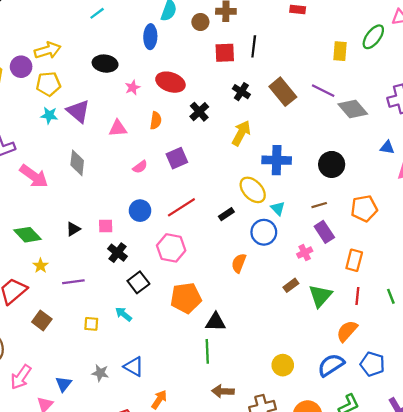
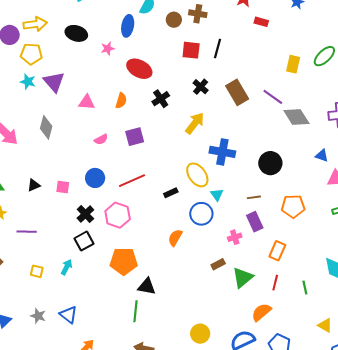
black ellipse: (105, 64) -> (76, 33), moved
pink star: (133, 88) -> (108, 49), moved
black cross: (118, 253) -> (85, 214), moved
cyan arrow: (123, 314) -> (67, 267), turned 70

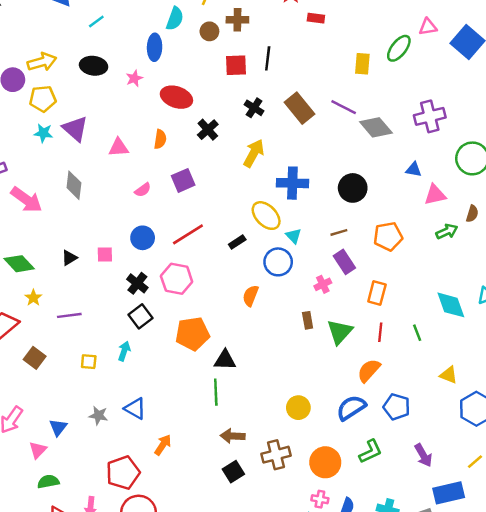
brown rectangle: (218, 264) -> (308, 320), turned -64

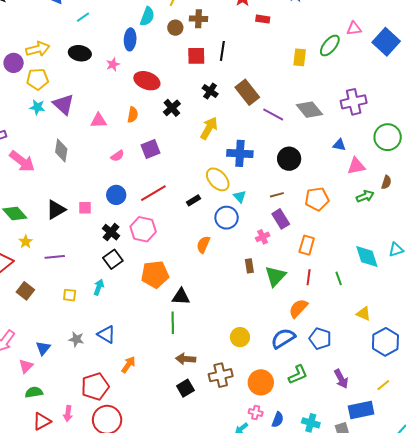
purple line: (344, 107) -> (273, 114), moved
black triangle: (69, 258) -> (56, 210), size x1.5

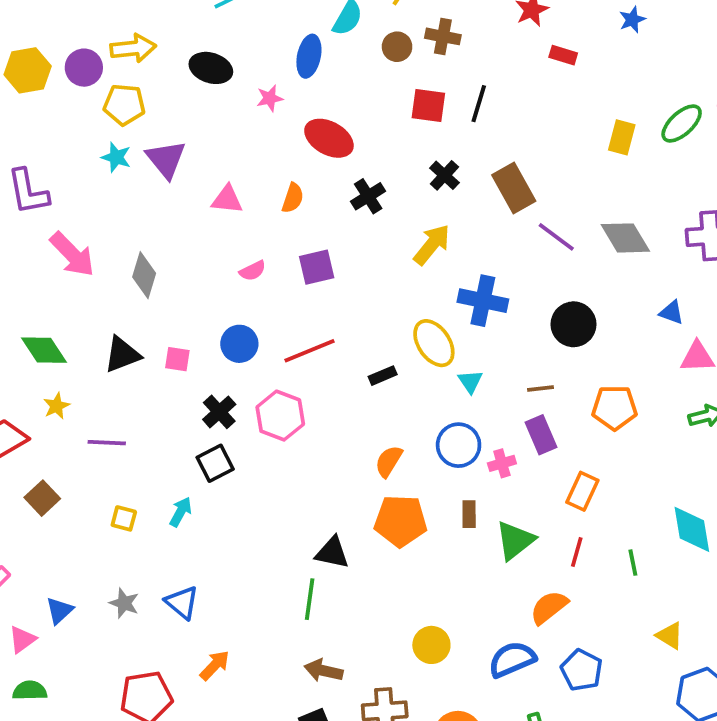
gray diamond: (61, 150) -> (144, 275), moved
blue circle: (227, 218) -> (459, 445), moved
orange pentagon: (155, 274) -> (401, 521), moved

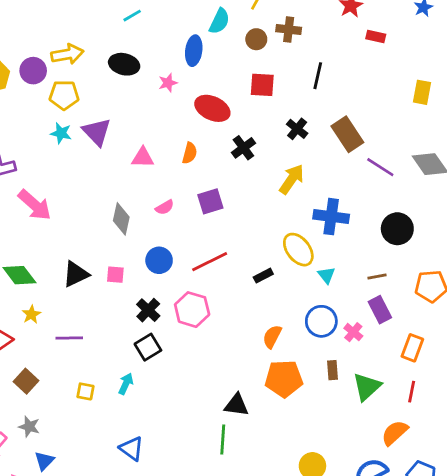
red square: (428, 105) -> (262, 85), moved
gray diamond: (144, 275) -> (121, 219), moved
pink cross: (502, 463) -> (353, 332), turned -30
gray star: (124, 603) -> (29, 427), moved

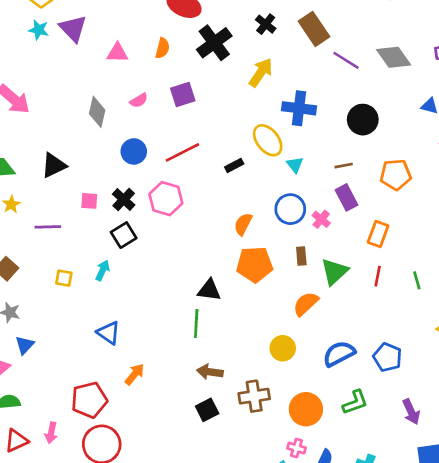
black cross: (243, 148) -> (214, 43), size x1.5
pink square: (115, 275) -> (89, 201), moved
orange semicircle: (395, 433) -> (306, 304), moved

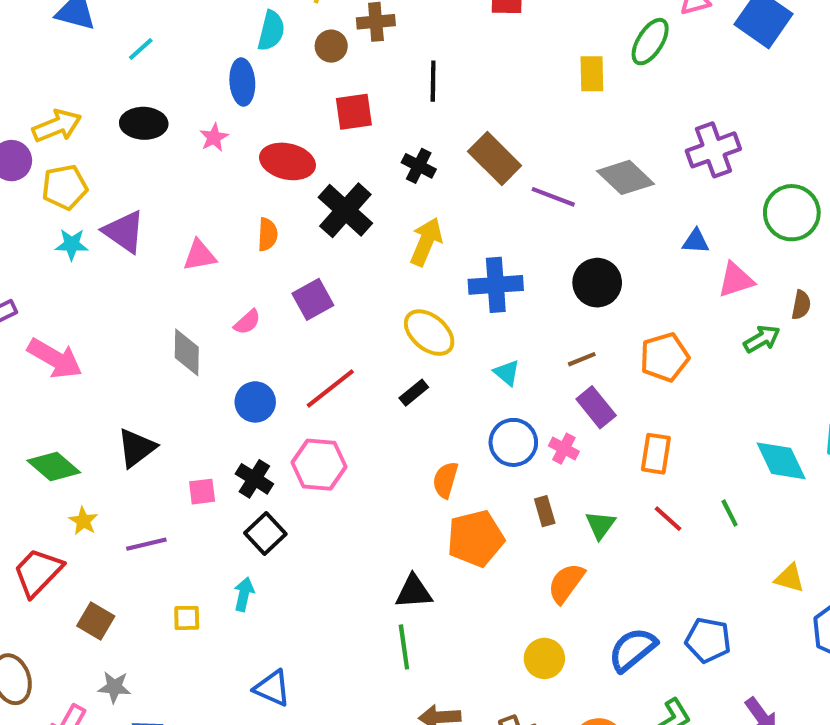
yellow ellipse: (268, 140) -> (429, 333), moved
green triangle: (334, 272) -> (600, 525), size x0.7
red line: (378, 276) -> (668, 519), turned -48

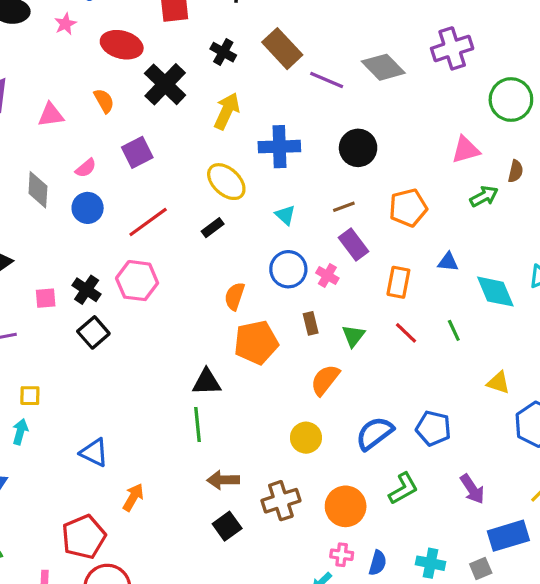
orange semicircle: (268, 234) -> (104, 101), turned -35
blue triangle: (696, 241) -> (448, 262), moved
blue circle: (255, 402) -> (88, 208), moved
cyan arrow: (244, 594) -> (20, 432), moved

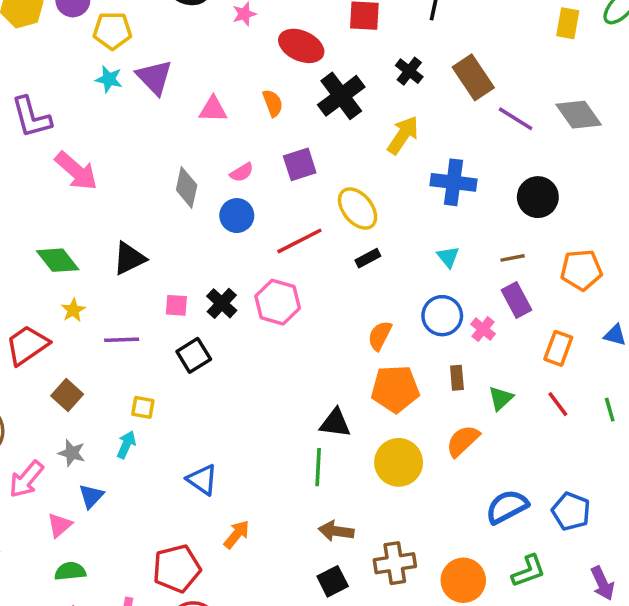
yellow ellipse: (226, 182) -> (358, 209), moved
black square: (93, 332) -> (194, 355), moved
yellow circle: (306, 438) -> (399, 462), moved, size x1.4

